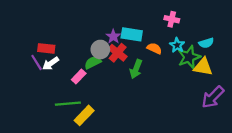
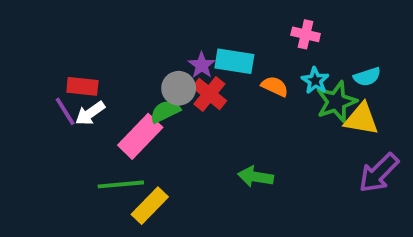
green arrow: (136, 69) -> (256, 177), moved, turned 78
pink rectangle: (79, 77) -> (140, 136), size x1.6

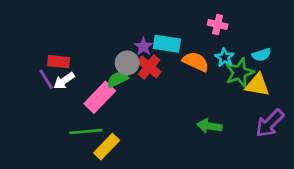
orange semicircle: (275, 86) -> (196, 62), size x1.4
green arrow: (256, 177) -> (209, 126), moved

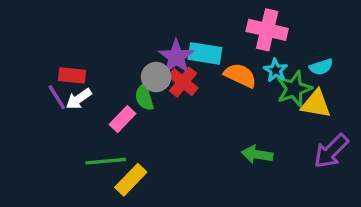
pink cross: (218, 25) -> (267, 30), size x1.6
purple star: (144, 46) -> (176, 57), size x1.5
green semicircle: (118, 79) -> (144, 97), turned -80
pink rectangle: (100, 97) -> (122, 119), size x0.7

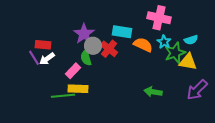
purple star: (176, 57) -> (84, 34), moved
yellow rectangle: (131, 180) -> (78, 89), moved, turned 48

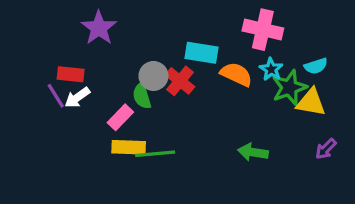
purple star: (84, 34) -> (99, 28), moved
purple arrow: (197, 90) -> (326, 149), size x0.6
green line: (63, 96) -> (155, 154), moved

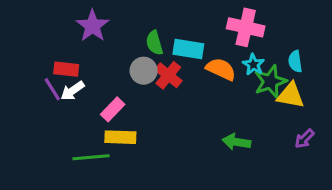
cyan semicircle: (316, 66) -> (295, 61), turned 100
green semicircle: (142, 96) -> (154, 43), moved
green line: (155, 154) -> (91, 157), moved

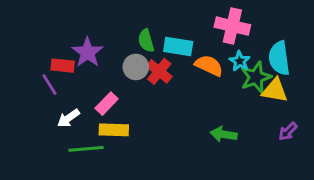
purple star: (93, 26) -> (87, 52), moved
cyan semicircle: (295, 61) -> (279, 58), size x1.6
white arrow: (72, 91) -> (68, 118), moved

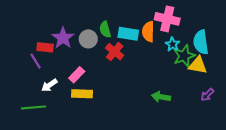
orange semicircle: (209, 66) -> (148, 32), moved, turned -114
gray circle: (136, 67) -> (88, 39), moved
green line: (86, 149) -> (33, 107), moved

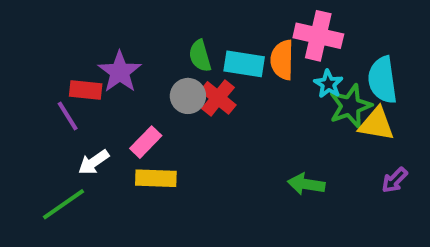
gray circle: (88, 39) -> (188, 96), moved
green line: (33, 107) -> (64, 204), turned -30

